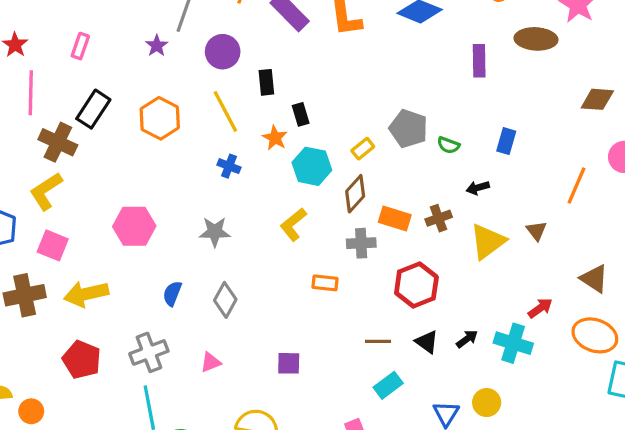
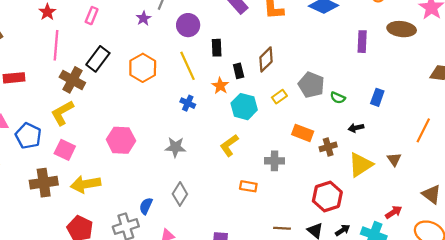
brown diamond: (355, 194) -> (266, 59), moved
orange rectangle: (395, 218) -> (303, 133), moved
red hexagon: (416, 285) -> (327, 196), moved
blue semicircle: (172, 294) -> (146, 206), moved

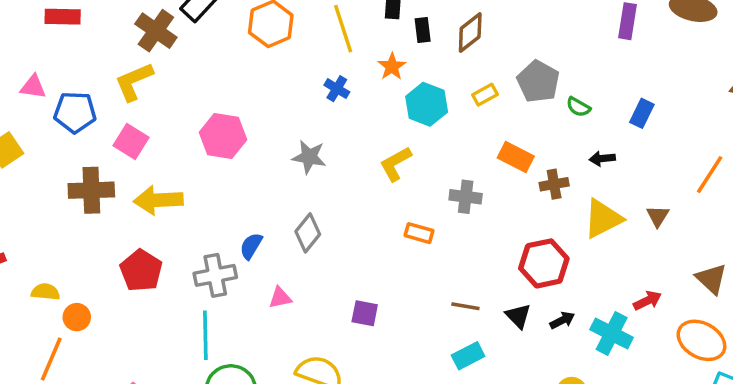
black rectangle: (239, 71) -> (423, 30), moved
blue pentagon: (28, 136) -> (75, 112), turned -30

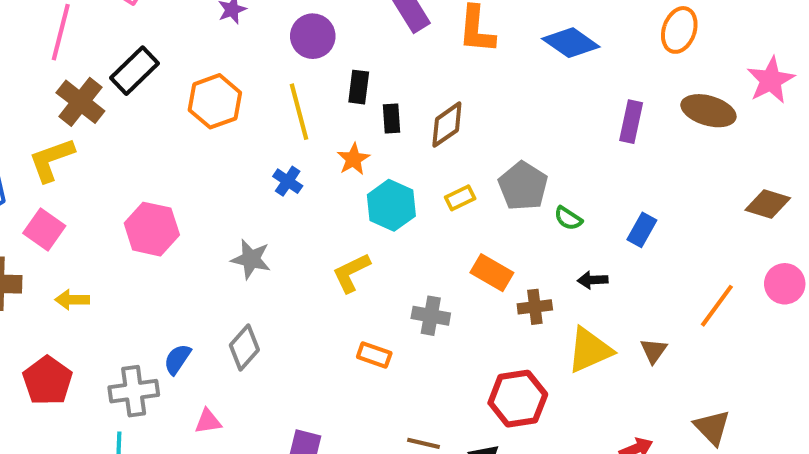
yellow arrow: (158, 200) -> (72, 300), size x0.6

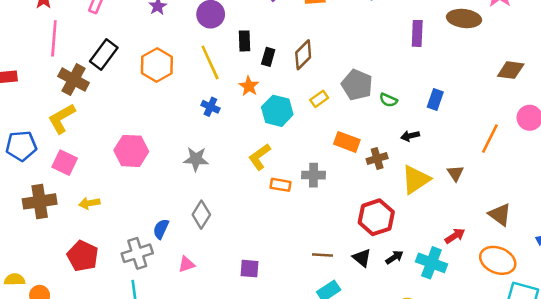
black rectangle: (392, 118) -> (268, 57), turned 30
orange rectangle: (374, 355) -> (281, 185), moved

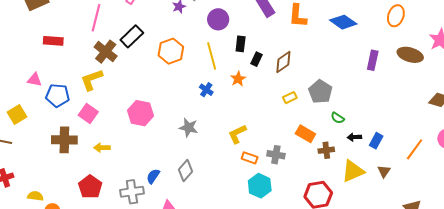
blue rectangle: (435, 99) -> (376, 141), moved
green semicircle: (388, 100) -> (338, 118), moved
cyan hexagon: (277, 111) -> (260, 186), moved

